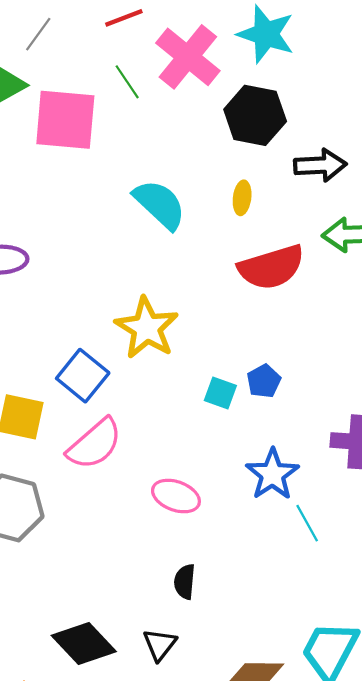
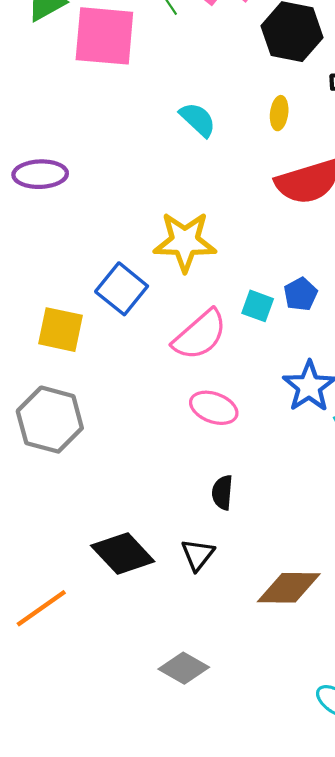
cyan semicircle: (160, 204) -> (198, 120), size x0.7
yellow star: (147, 328) -> (185, 242), turned -30
pink semicircle: (95, 444) -> (200, 335), moved

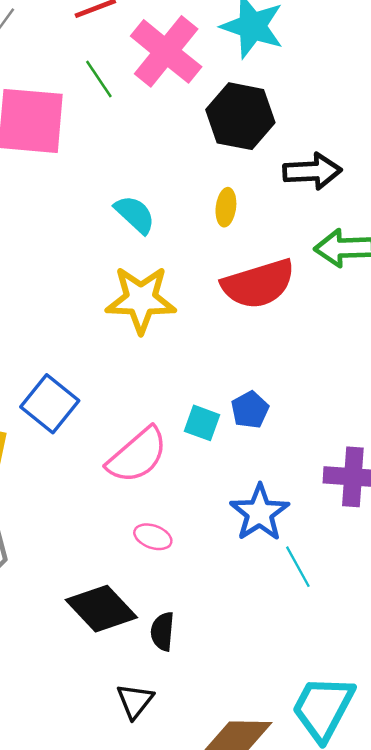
yellow star: (185, 242) -> (141, 299), moved
pink ellipse: (214, 408) -> (153, 537), size x0.7
black diamond: (123, 554) -> (101, 609), moved

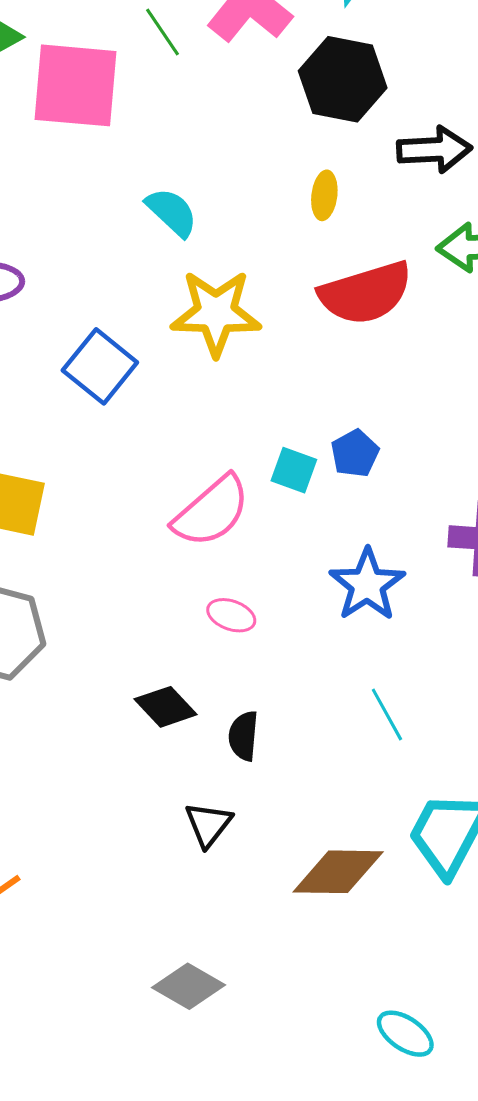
cyan semicircle: (135, 214) -> (172, 212), moved
blue square: (50, 404) -> (100, 366), moved
cyan line: (298, 567) -> (387, 714), moved
black diamond: (101, 609) -> (166, 707), size x0.7

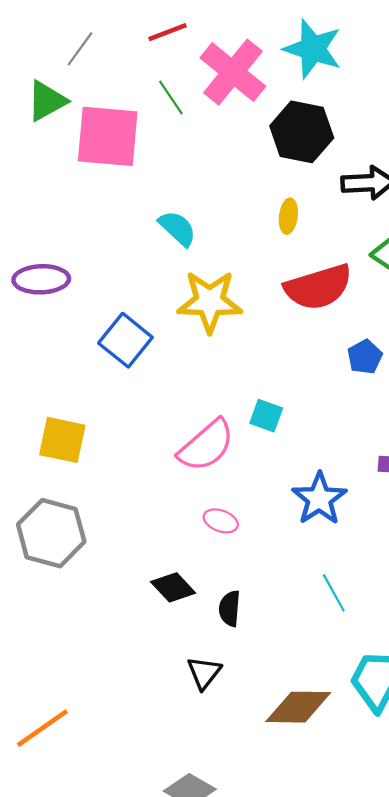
blue pentagon: (355, 453) -> (365, 357), moved

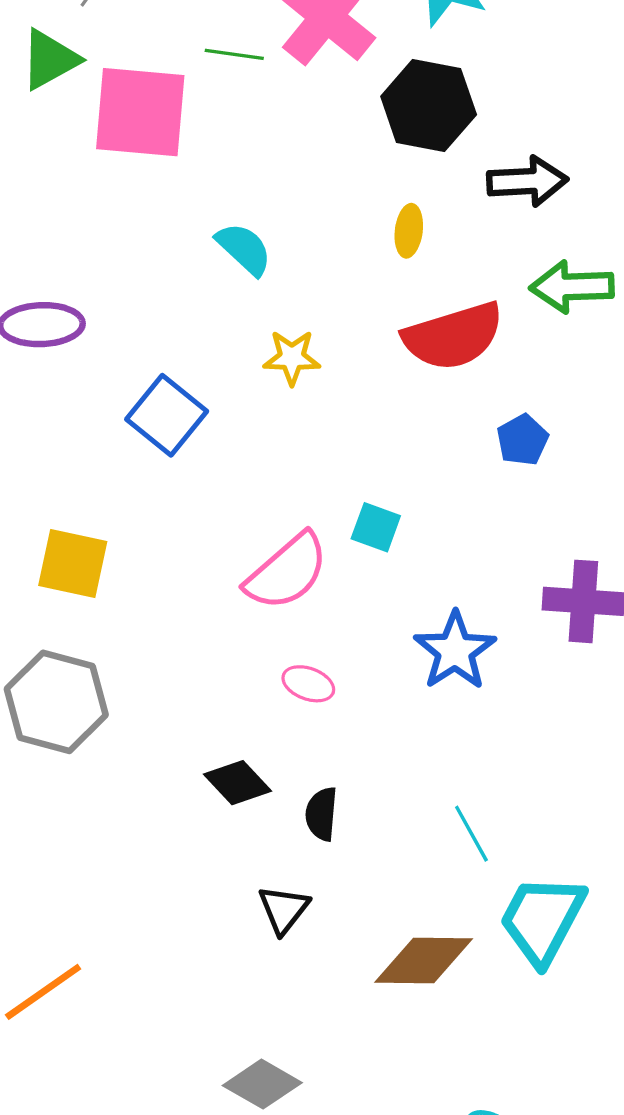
green line: (171, 98) -> (234, 54), turned -48
yellow star: (210, 301) -> (292, 358), size x0.6
cyan line: (334, 593) -> (471, 834), moved

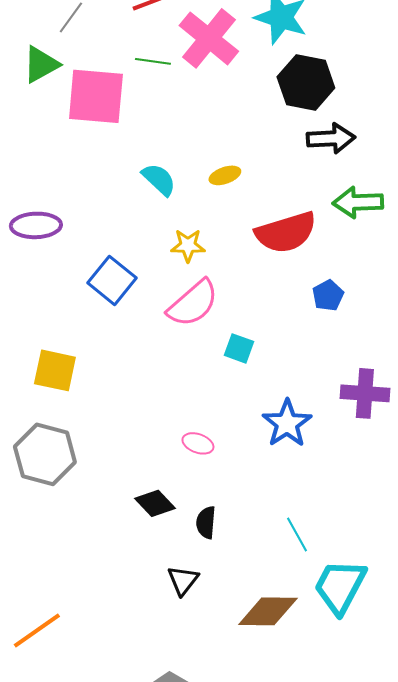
black hexagon: (429, 106) -> (306, 82), moved
yellow ellipse: (409, 231) -> (225, 175), moved, turned 64
pink semicircle: (287, 572) -> (193, 303), moved

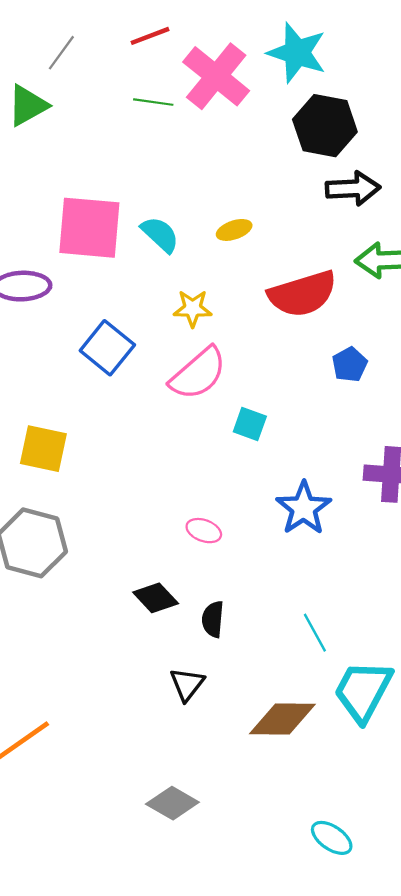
pink square: (96, 96) -> (89, 228), moved

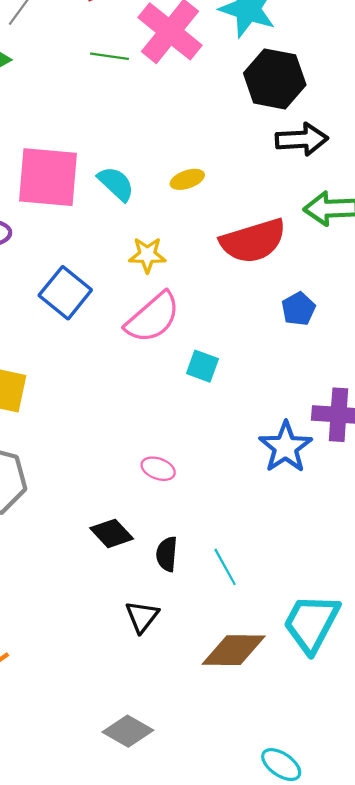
blue star: (304, 508) -> (286, 447), moved
cyan line: (315, 633) -> (225, 567), moved

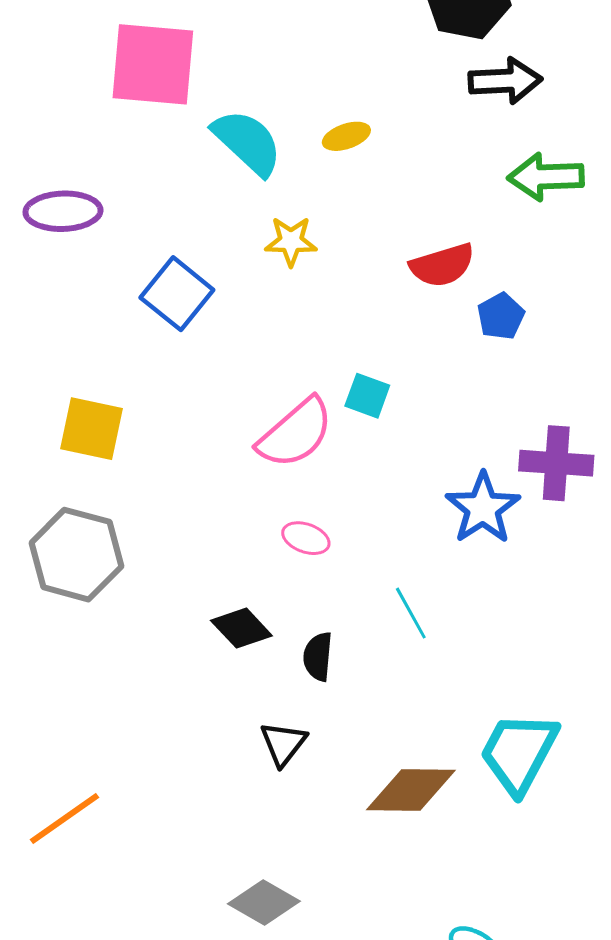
pink square: (48, 177) -> (153, 64), moved
cyan semicircle: (116, 184) -> (247, 142), size x1.4
red semicircle: (253, 241) -> (442, 265), moved, size x0.7
pink semicircle: (153, 318) -> (295, 433), moved
cyan line: (225, 567) -> (411, 613), moved

